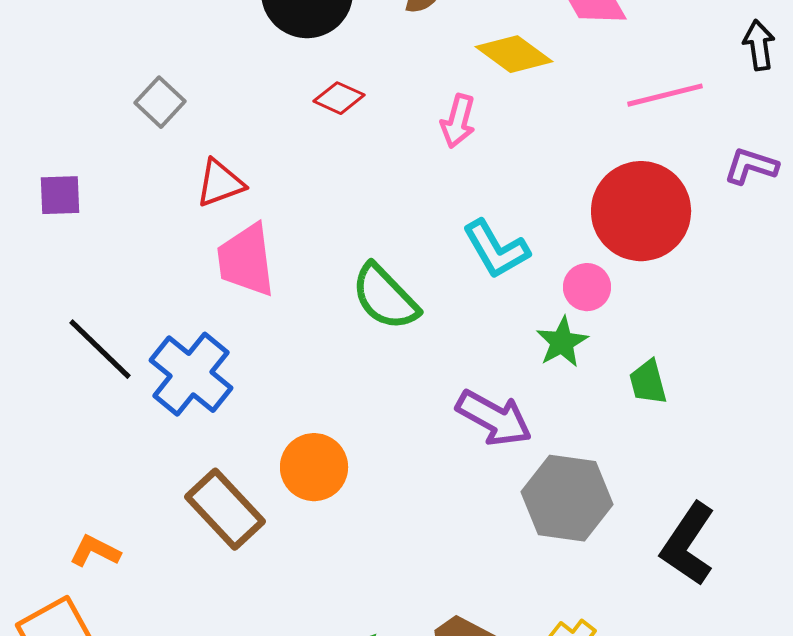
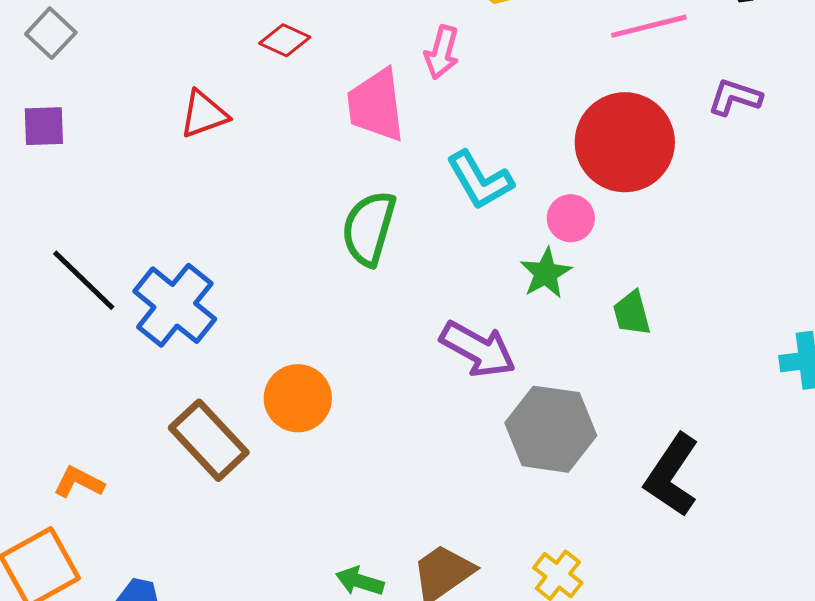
red diamond: (339, 98) -> (285, 40), moved
gray square: (160, 102) -> (51, 33), moved
pink trapezoid: (246, 260) -> (376, 105), moved
green semicircle: (385, 297) -> (369, 228), turned 60

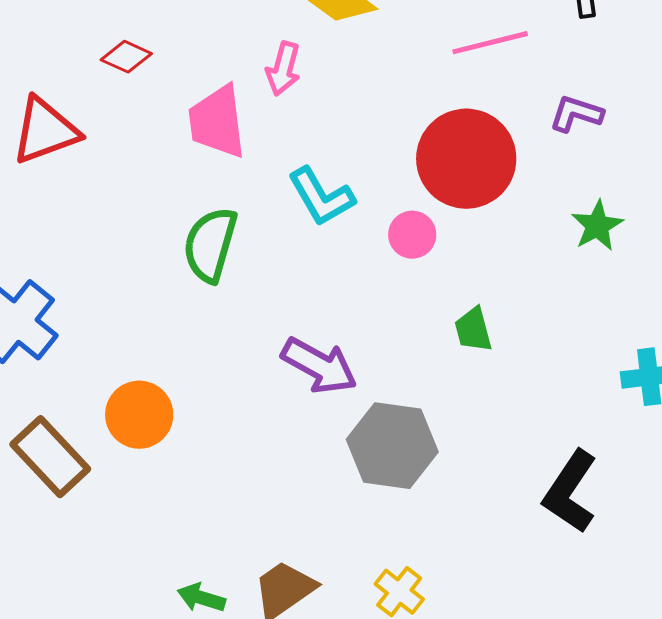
red triangle: (204, 114) -> (45, 131), size x1.4
green star: (546, 273) -> (597, 226), moved
black L-shape: (672, 475) -> (570, 492), moved

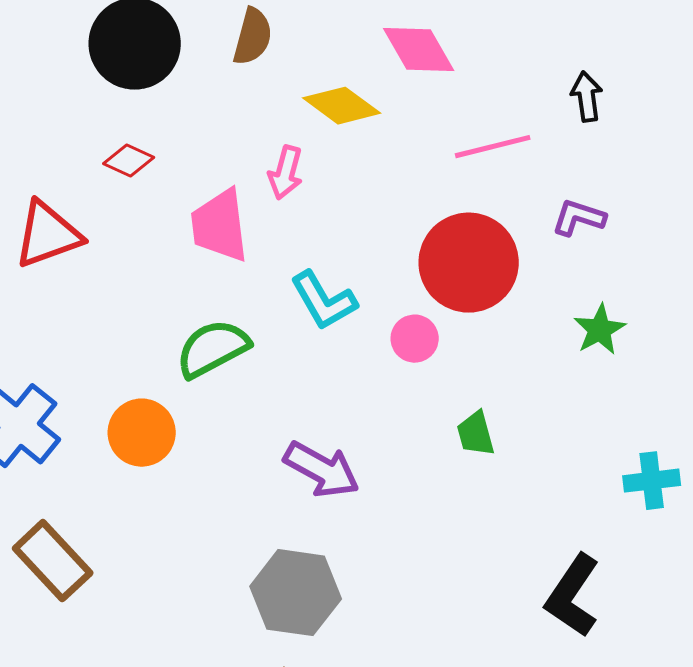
green semicircle: (210, 245) -> (213, 349), turned 46
orange circle: (139, 415) -> (142, 433), moved
gray hexagon: (392, 446) -> (296, 593), moved

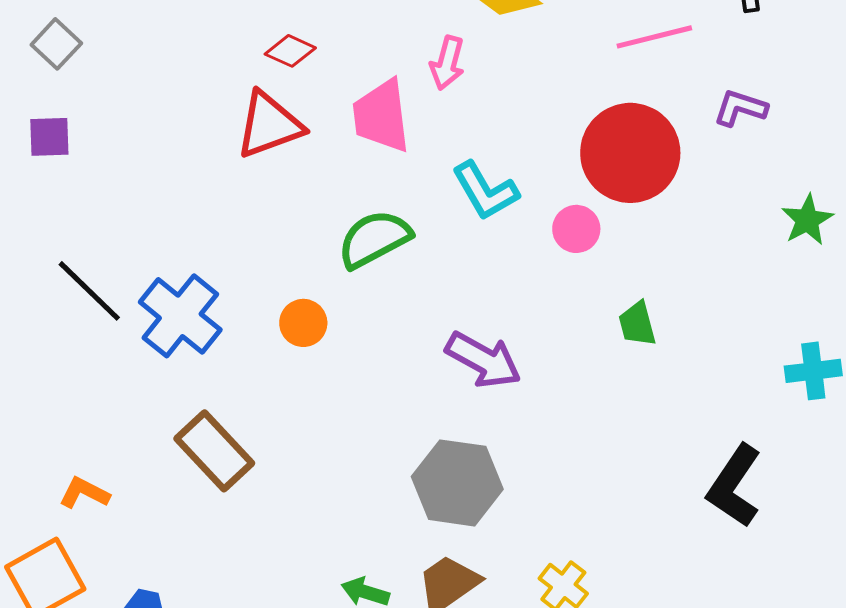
red triangle: (48, 235) -> (269, 125), moved
green star: (600, 330) -> (807, 220), moved
orange circle: (142, 433) -> (303, 323), size x0.7

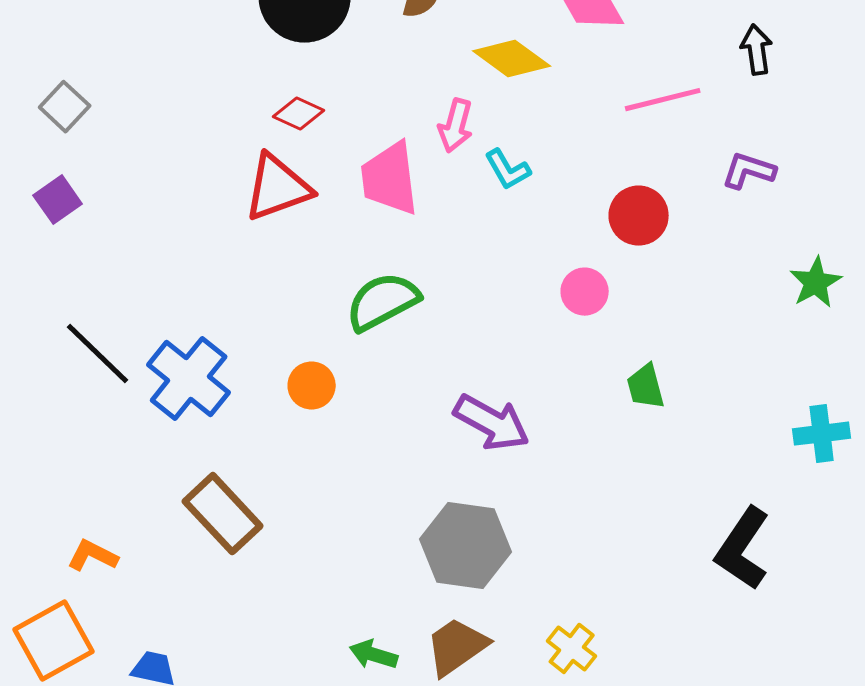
purple square: (49, 137) -> (58, 200), turned -33
red circle: (630, 153) -> (639, 216), size x0.6
cyan L-shape: (485, 191) -> (508, 170), moved, size x0.7

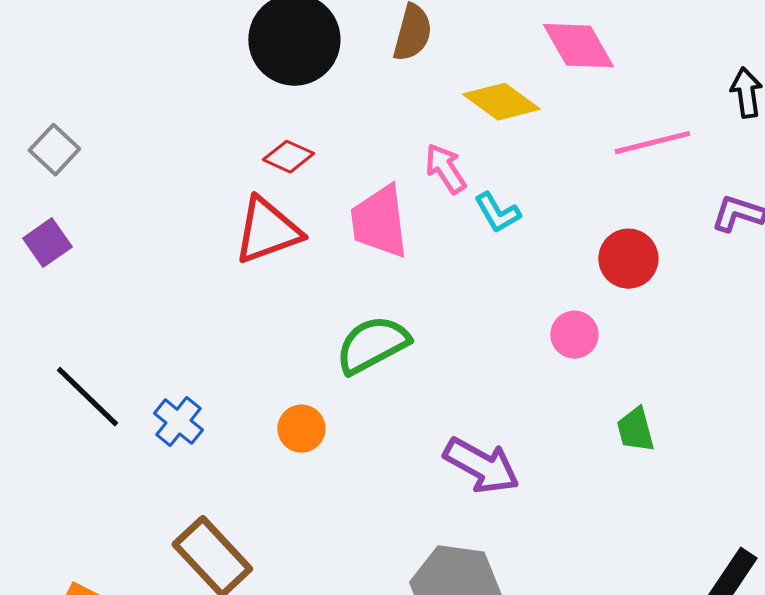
pink arrow: (456, 126) -> (445, 169), turned 132
blue cross: (189, 379) -> (178, 422), size x0.6

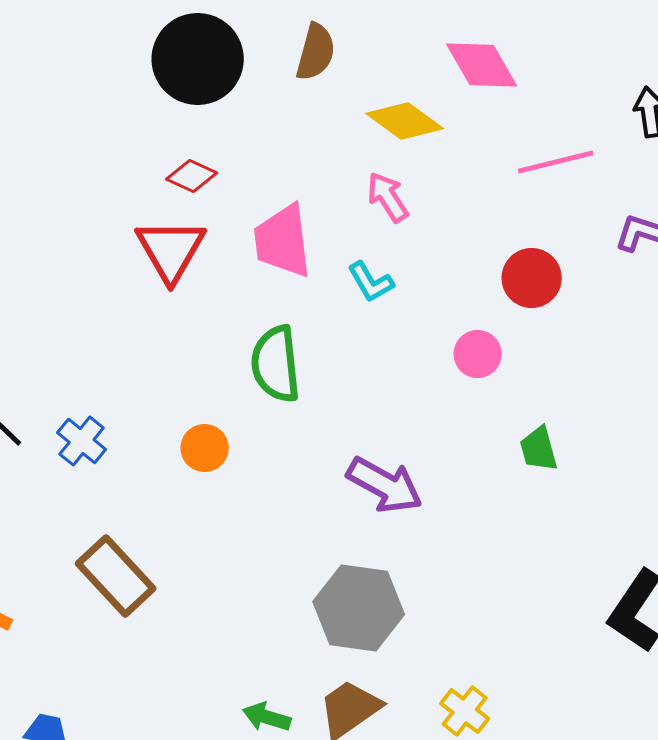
pink arrow: (445, 169) -> (388, 197), moved
cyan L-shape: (497, 213) -> (371, 282), moved
red triangle: (267, 231) -> (171, 250), turned -40
green semicircle: (372, 345) -> (276, 364), turned -68

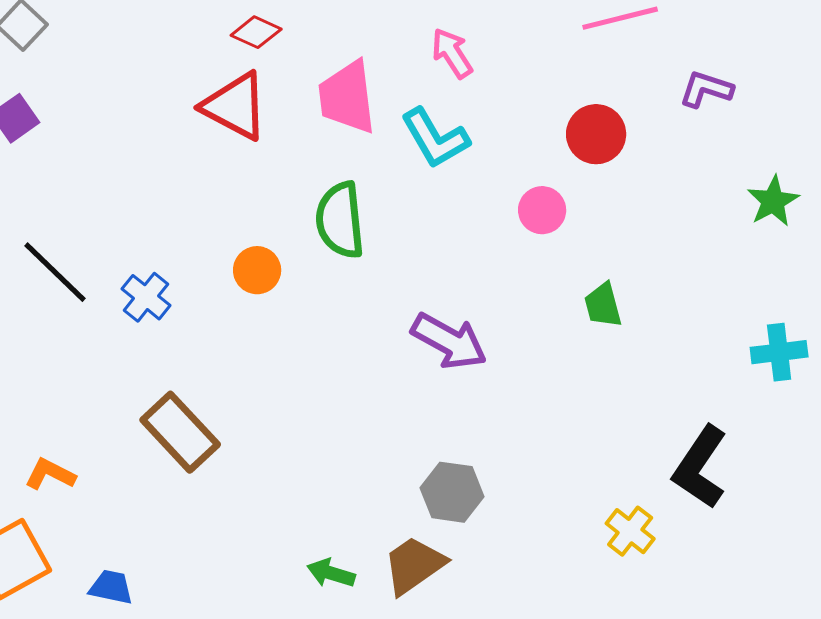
red triangle: (171, 250) -> (235, 106), turned -32
cyan L-shape: (371, 282) -> (435, 138), size x1.5
orange circle: (205, 448) -> (257, 270), moved
gray hexagon: (359, 608) -> (452, 492), moved, size x0.7
yellow cross: (465, 711) -> (630, 531), moved

